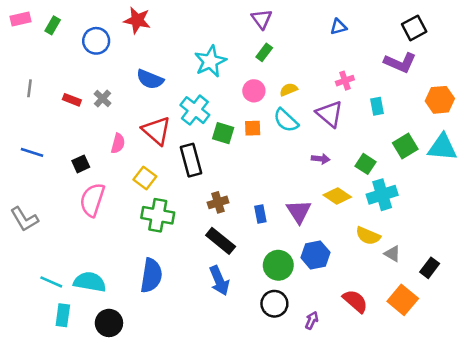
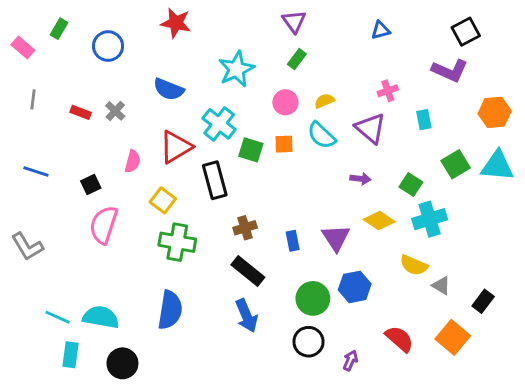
pink rectangle: (20, 19) -> (23, 47), moved, turned 54
red star: (137, 20) -> (176, 23), moved
red triangle: (156, 131) -> (176, 147), turned 48

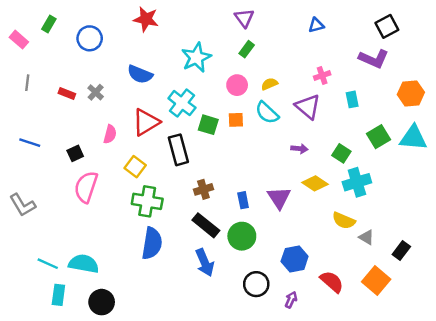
blue hexagon: (355, 287) -> (295, 259), moved
green circle: (313, 298) -> (242, 236), moved
blue semicircle: (170, 310) -> (152, 243), moved

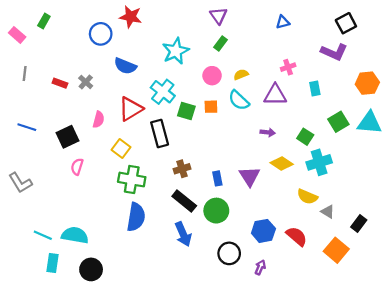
blue circle: (90, 38) -> (101, 34), moved
purple triangle: (308, 107) -> (275, 95), turned -40
black square: (75, 153) -> (67, 137), size x1.5
pink semicircle: (86, 187) -> (77, 167), size x0.6
red semicircle: (332, 282) -> (297, 236), moved

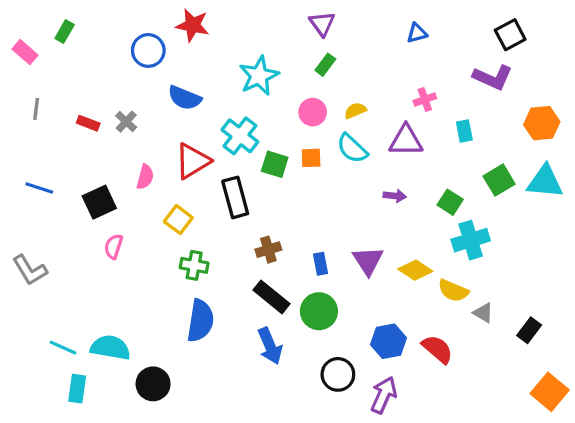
yellow diamond: (282, 163) -> (415, 270), moved
green cross: (132, 180) -> (194, 265), size x0.7
orange square: (336, 250) -> (550, 392), moved
purple arrow: (260, 267) -> (384, 395), size x1.6
black circle: (91, 269) -> (153, 384), moved

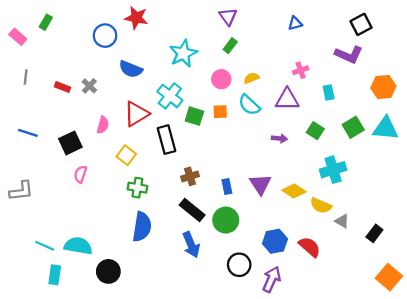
green square: (450, 202) -> (315, 131), moved
gray L-shape: (30, 270) -> (21, 191), turned -65

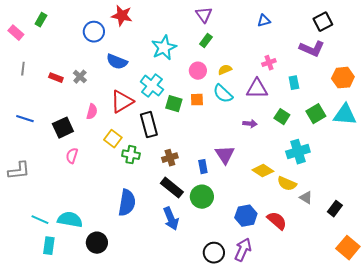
purple triangle: (260, 184) -> (225, 155), moved
green cross: (137, 188) -> (131, 155), moved
black circle: (239, 265) -> (214, 253), moved

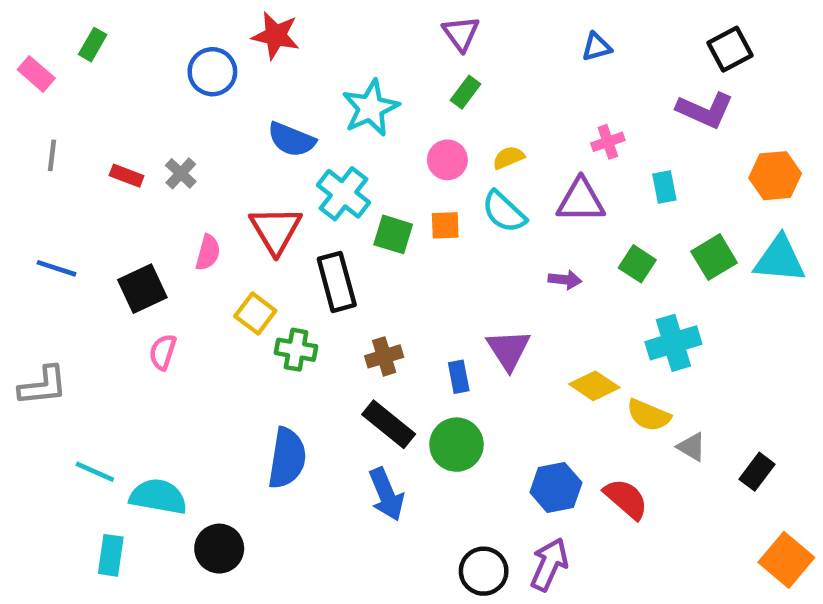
blue semicircle: (117, 62) -> (292, 140), moved
red triangle: (122, 102) -> (276, 230), turned -30
cyan line: (40, 220) -> (95, 472), moved

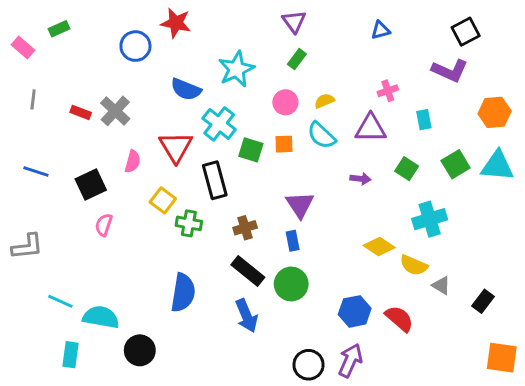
green rectangle: (93, 45) -> (59, 29), turned 36
gray cross: (181, 173) -> (115, 111), size x1.5
purple triangle: (508, 350) -> (300, 205), moved
orange square: (786, 560) -> (502, 358), turned -32

